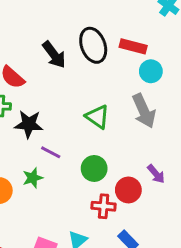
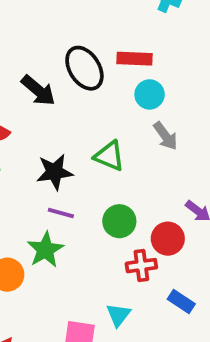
cyan circle: (151, 71) -> (150, 94), moved
gray arrow: (144, 111) -> (165, 136), size x0.7
black star: (29, 124) -> (55, 172), moved
green star: (33, 178) -> (45, 250), size x1.4

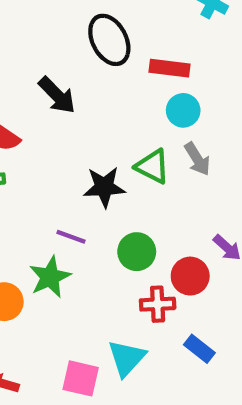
black ellipse: (84, 68) -> (109, 40), moved
green triangle: (109, 156) -> (152, 166), moved
black star: (55, 172) -> (104, 187), moved
cyan triangle: (118, 315) -> (127, 358), size x1.4

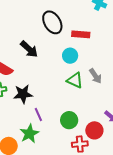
cyan circle: (183, 110) -> (70, 56), moved
black star: (104, 187) -> (23, 94), moved
purple line: (71, 237) -> (38, 114), turned 48

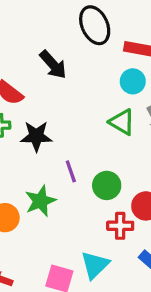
cyan circle: (70, 56) -> (133, 81), moved
purple line: (38, 114) -> (71, 171), moved

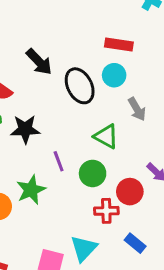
black ellipse: (95, 25) -> (80, 86), moved
green triangle: (122, 122) -> (106, 136), moved

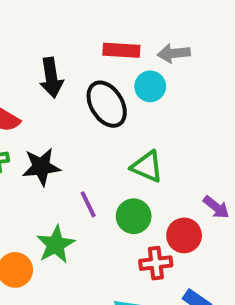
red rectangle: (119, 45) -> (121, 50), moved
black arrow: (39, 62) -> (51, 78), turned 40
gray arrow: (137, 109) -> (174, 53), moved, turned 120

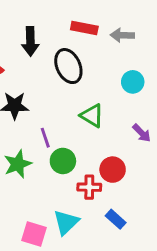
cyan circle: (150, 86) -> (133, 82), moved
purple arrow: (216, 207) -> (142, 133), moved
green circle: (134, 216) -> (63, 161), moved

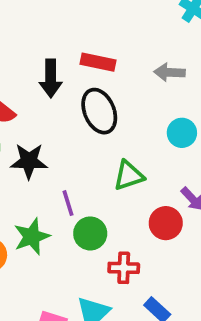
red rectangle: (84, 28) -> (98, 62), moved
green triangle: (92, 116) -> (129, 176), turned -50
red circle: (113, 170) -> (166, 223), moved

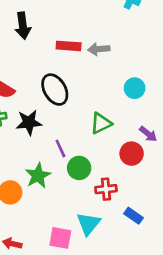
gray arrow: (169, 72) -> (99, 49), moved
black arrow: (51, 78) -> (23, 26), moved
black ellipse: (99, 111) -> (55, 90), moved

